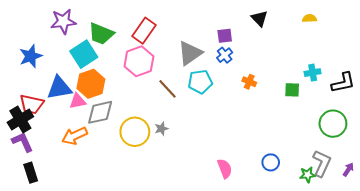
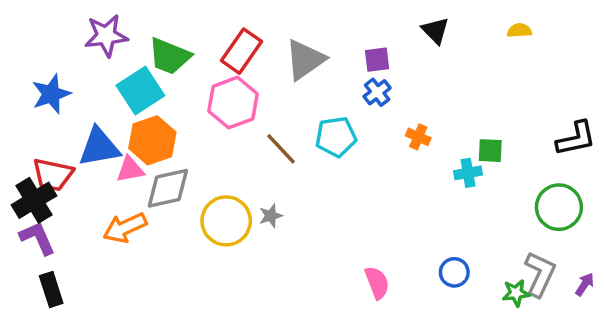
gray triangle: (190, 53) -> (305, 60), moved
cyan cross: (313, 73) -> (468, 173), moved

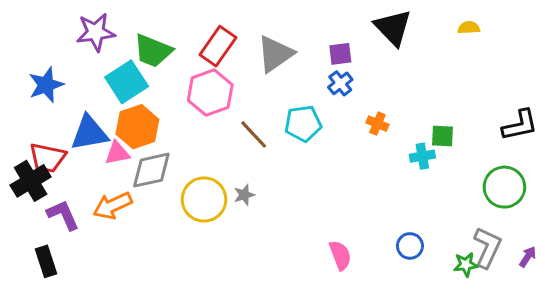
black triangle: (435, 31) -> (393, 28), size x1.5
purple L-shape: (37, 238) -> (63, 215), moved

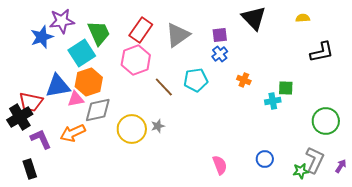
green trapezoid: (153, 51) -> (99, 33), turned -136
blue star: (46, 85) -> (42, 37), moved
black L-shape: (520, 125) -> (322, 52), moved

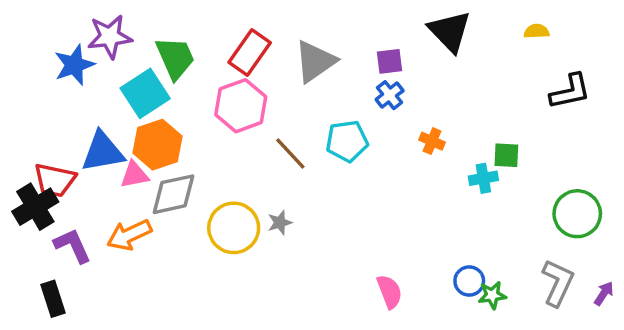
green star: (301, 171) -> (492, 295), moved

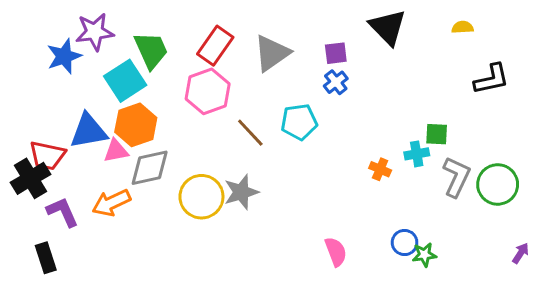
orange cross: (432, 141) -> (380, 169), moved
gray star: (280, 223) -> (241, 192), size x1.6
gray L-shape: (558, 283) -> (456, 177), moved

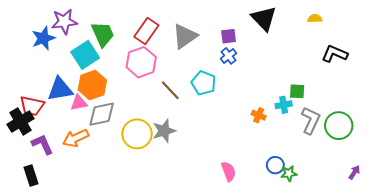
black L-shape: (492, 79) -> (335, 54), turned -145
cyan pentagon: (299, 122) -> (204, 83), turned 30

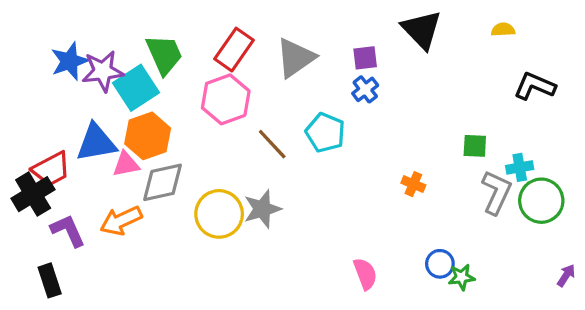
purple star: (64, 22) -> (103, 71), moved
cyan cross: (284, 105) -> (520, 167), moved
red trapezoid: (32, 106) -> (51, 169), turned -40

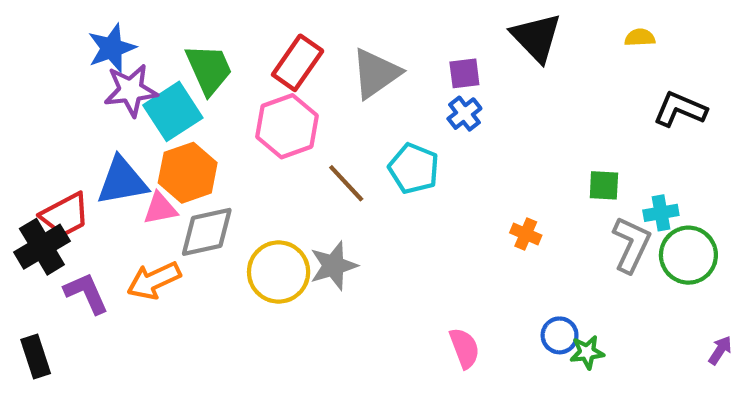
blue star: (70, 61) -> (112, 48), moved
black rectangle: (50, 280) -> (36, 357), moved

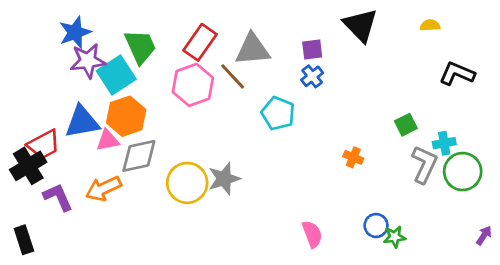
gray triangle: (376, 73) -> (253, 49), turned 30
brown line: (346, 183) -> (233, 76), moved
green square: (604, 185) -> (406, 125), turned -30

